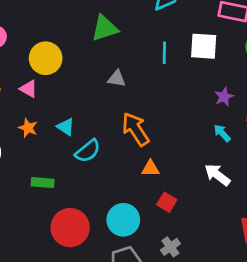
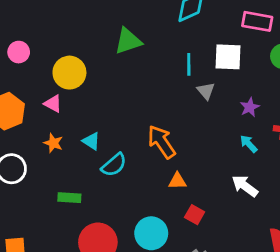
gray triangle: (117, 79) -> (206, 91), moved, turned 42

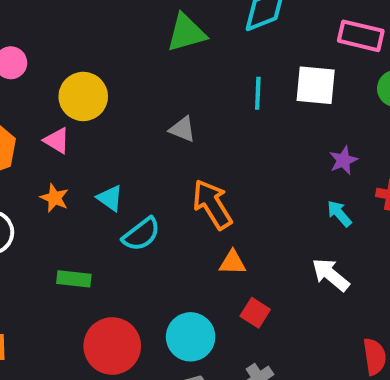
green triangle: (128, 41) -> (186, 33), moved
gray triangle: (206, 91) -> (182, 129), moved, turned -30

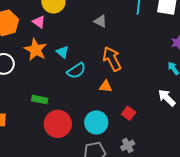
orange star: (55, 198) -> (36, 50), size x1.6
orange triangle: (233, 263) -> (106, 86), moved
green rectangle: (74, 279) -> (40, 99), moved

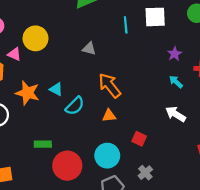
pink triangle: (39, 22) -> (14, 54), moved

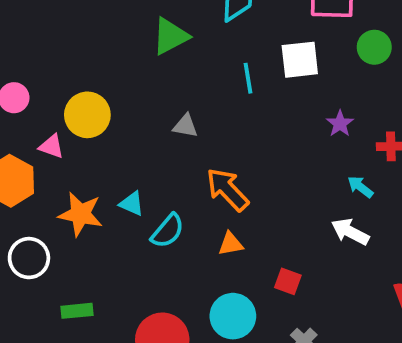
cyan arrow: (176, 82) -> (360, 187), moved
green rectangle: (43, 144) -> (77, 311), moved

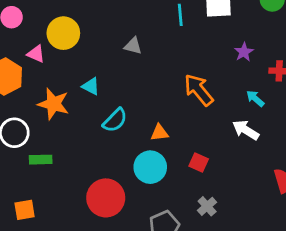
orange arrow: (227, 190) -> (199, 90), moved
cyan triangle: (132, 204) -> (91, 86), moved
green rectangle: (77, 311) -> (41, 160), moved
cyan circle: (233, 316) -> (150, 167), moved

